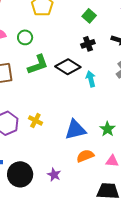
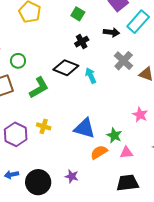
green circle: (25, 37) -> (18, 61), moved
green L-shape: (38, 65) -> (39, 88), moved
green star: (107, 129) -> (114, 135), moved
blue triangle: (75, 130) -> (85, 128), turned 40

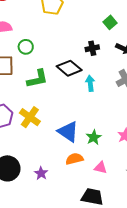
green square: (78, 14) -> (110, 22), moved
yellow cross: (44, 126) -> (30, 117), size x1.5
green star: (114, 135) -> (94, 137), moved

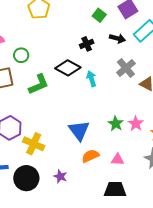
yellow cross: (30, 117) -> (34, 144), moved
blue triangle: (68, 132) -> (79, 130), turned 30
green star: (94, 137) -> (116, 124), moved

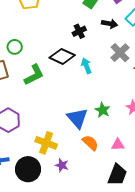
green star: (116, 124) -> (103, 110), moved
yellow cross: (34, 144) -> (46, 143), moved
orange semicircle: (90, 156) -> (90, 143), turned 72
black trapezoid: (115, 190) -> (117, 175), turned 115

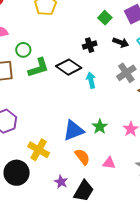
green L-shape: (34, 75) -> (38, 68), moved
blue triangle: (77, 118) -> (74, 130), turned 40
purple star: (62, 165) -> (61, 182), moved
black trapezoid: (117, 175) -> (84, 191), moved

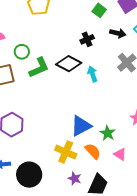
green star: (100, 127) -> (108, 133), moved
yellow cross: (39, 150) -> (66, 152), moved
pink triangle: (109, 163) -> (120, 154), turned 32

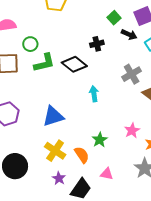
black arrow: (118, 33) -> (129, 35), moved
cyan arrow: (92, 74) -> (94, 94), moved
blue triangle: (81, 126) -> (53, 116), moved
pink triangle: (120, 154) -> (107, 174), moved, turned -32

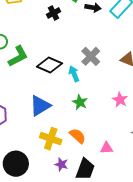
black cross: (97, 44) -> (53, 13), moved
black diamond: (74, 64) -> (50, 65), moved
gray cross: (132, 74) -> (91, 56), moved
green star: (100, 140) -> (80, 102), moved

